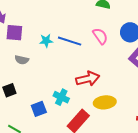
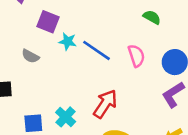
purple square: (14, 33) -> (48, 22), moved
red arrow: (88, 79) -> (105, 104), turned -60

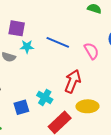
cyan star: (68, 41) -> (27, 47), moved
pink semicircle: (136, 56) -> (91, 51), moved

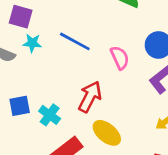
yellow ellipse: (87, 106) -> (107, 133), turned 35
blue square: (21, 107) -> (20, 106), moved

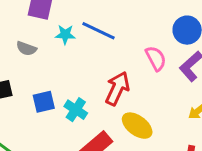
cyan star: (32, 43) -> (65, 34), moved
pink semicircle: (120, 58) -> (156, 58), moved

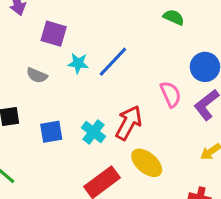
blue line: (99, 31) -> (113, 62), turned -76
cyan cross: (76, 110) -> (94, 132), moved

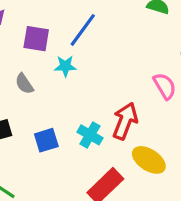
blue line: (113, 62) -> (83, 30), moved
gray semicircle: (37, 75) -> (24, 84), turned 40

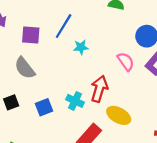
cyan star: (65, 66) -> (81, 47), moved
gray semicircle: (24, 84) -> (25, 68), size x1.5

